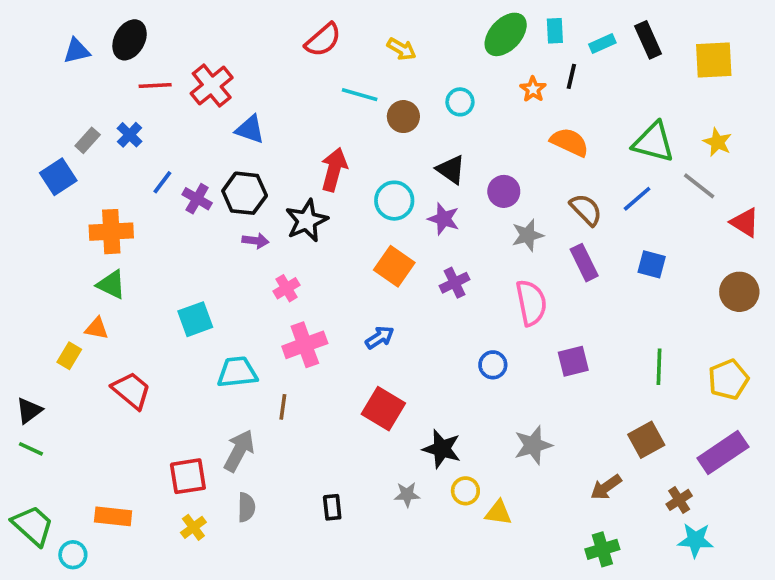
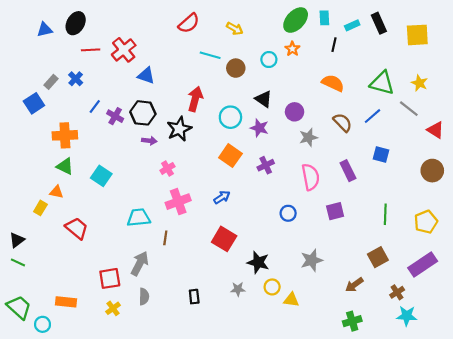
orange star: (533, 89) -> (292, 49), moved
purple rectangle: (584, 263) -> (348, 171), moved
cyan square: (195, 319) -> (101, 176), moved, turned -36

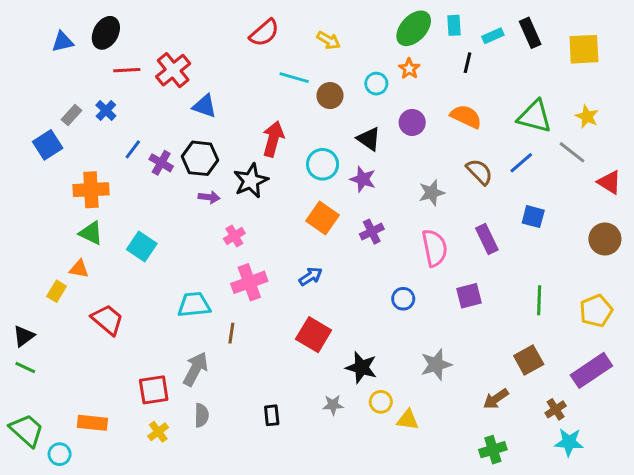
purple circle: (295, 112) -> (412, 122), moved

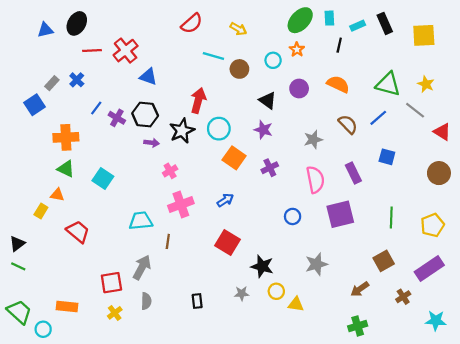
cyan circle: (323, 164) -> (219, 129), moved
purple square: (469, 296) -> (340, 214), size x1.5
cyan star: (569, 442) -> (436, 321), moved

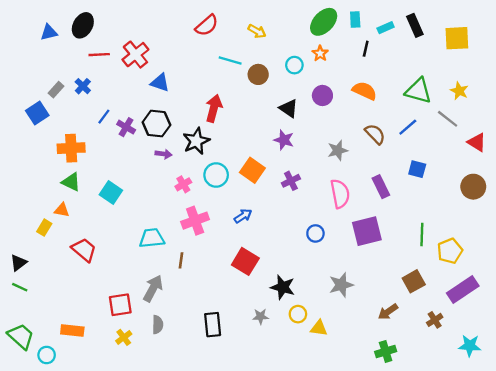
cyan circle: (219, 129) -> (216, 175), moved
yellow pentagon: (432, 225) -> (450, 251), moved
black rectangle: (197, 301) -> (213, 325), size x1.5

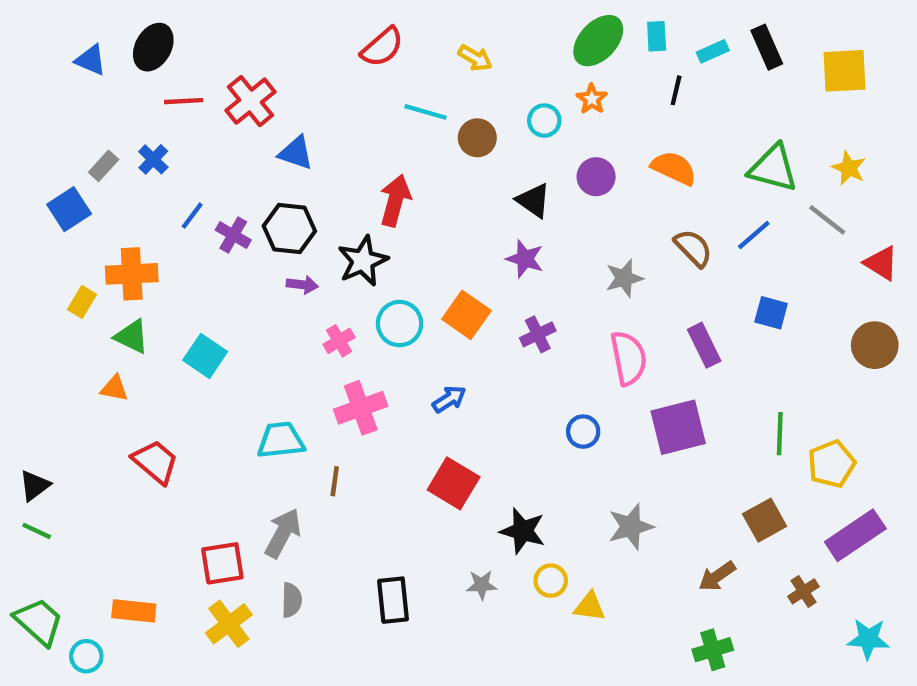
blue triangle: (49, 32) -> (91, 60), turned 36
yellow rectangle: (44, 228) -> (82, 302), moved
yellow cross: (124, 337) -> (229, 624), size x1.5

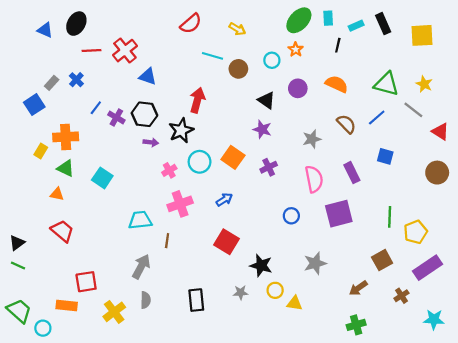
red trapezoid: (155, 462) -> (62, 231), moved
red square: (222, 563) -> (86, 282), moved

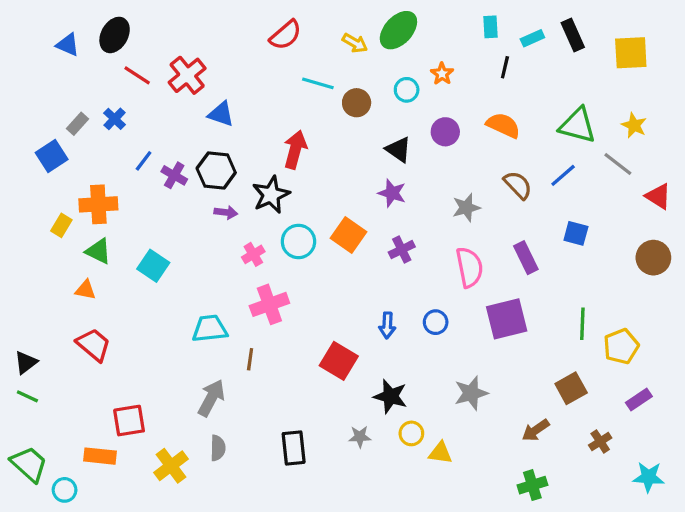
green ellipse: (299, 20) -> (398, 30), moved
red line: (92, 51) -> (137, 75), turned 36
blue arrow: (224, 200) -> (387, 325), moved, turned 126
purple rectangle: (427, 268) -> (639, 400), size x0.6

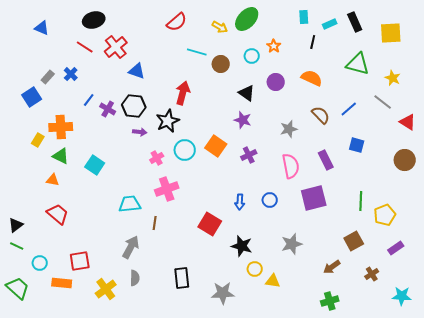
black ellipse: (115, 35) -> (94, 20), moved, turned 45
green triangle: (578, 125) -> (358, 64), moved
gray star: (360, 437) -> (223, 293), moved, size x1.6
cyan circle: (65, 490) -> (40, 263), moved

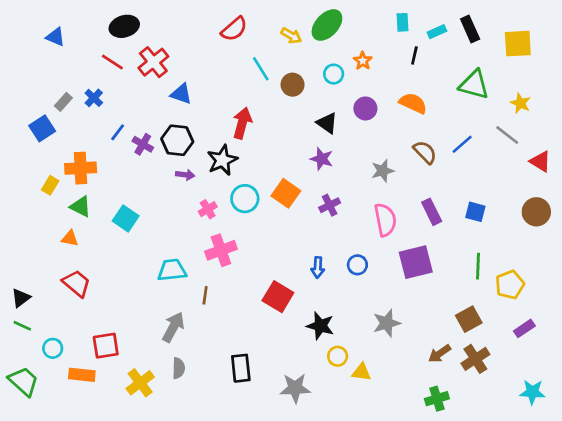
cyan line: (197, 52) -> (261, 69), turned 42
blue square: (357, 145) -> (475, 212), moved
brown cross: (372, 274) -> (475, 359), moved, size x1.5

